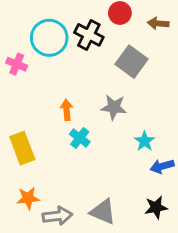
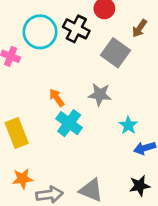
brown arrow: (158, 23) -> (140, 28), moved, turned -60
orange arrow: (67, 110) -> (57, 98), turned -30
cyan cross: (80, 138) -> (69, 123), size x1.4

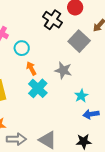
cyan circle: (40, 32) -> (22, 48), moved, size x0.6

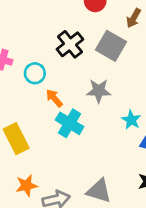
black cross: (52, 20) -> (70, 44), moved, turned 30

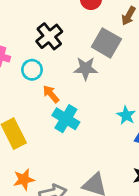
black cross: (70, 44) -> (49, 36), moved
gray star: (99, 91) -> (86, 68), moved

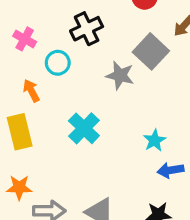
orange arrow: (51, 94) -> (31, 91), moved

